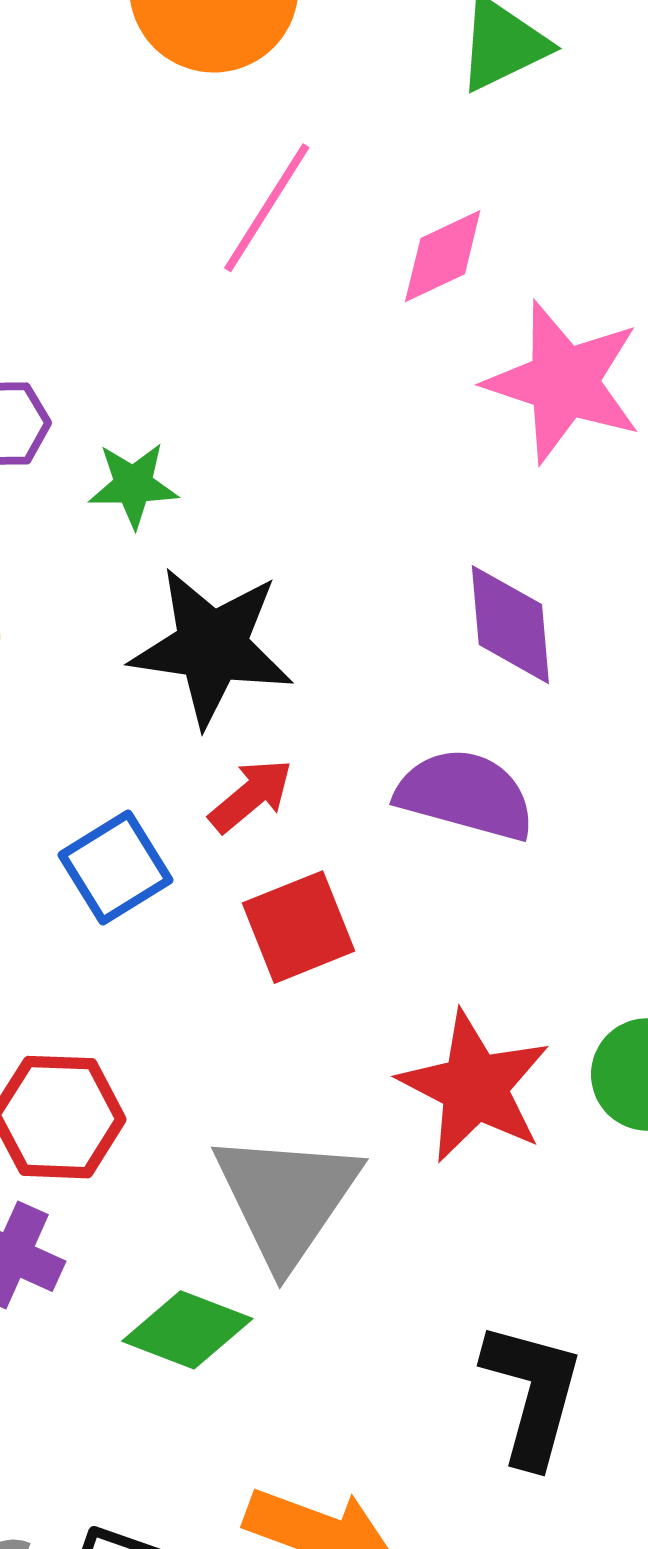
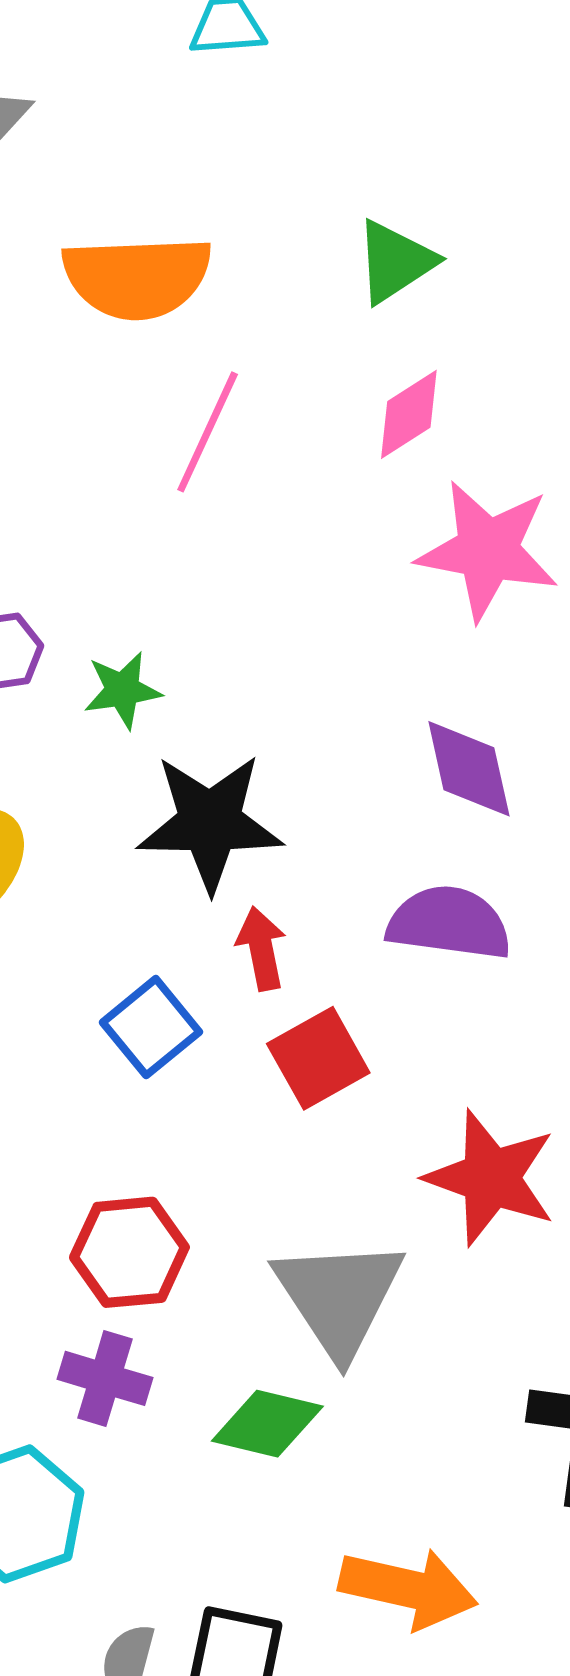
pink diamond: (443, 256) -> (409, 414), moved
red arrow: (251, 796) -> (261, 949), turned -54

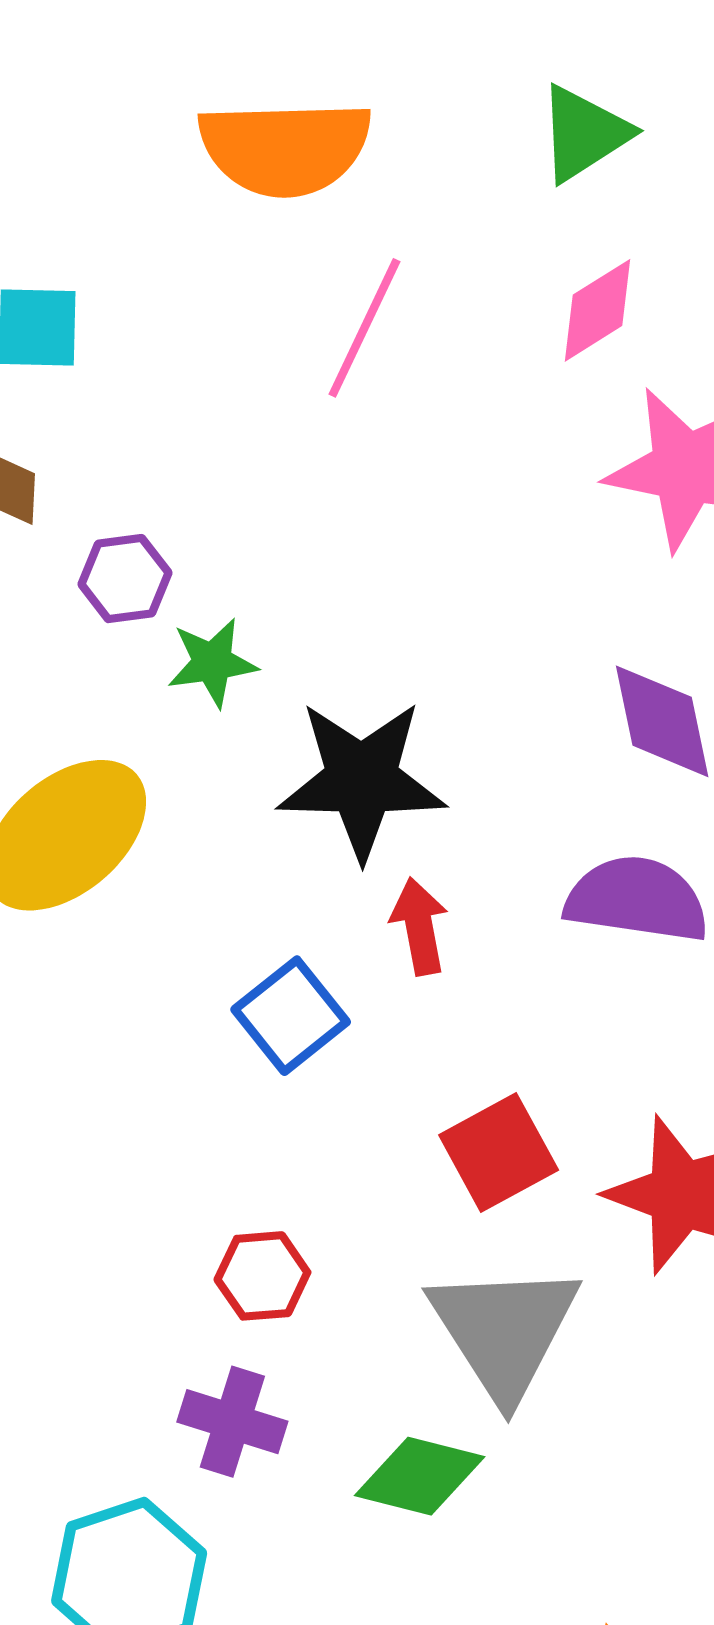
green star: (123, 690) -> (212, 663), moved
red square: (318, 1058) -> (499, 1153), moved
red hexagon: (129, 1252) -> (262, 1276), size x0.7

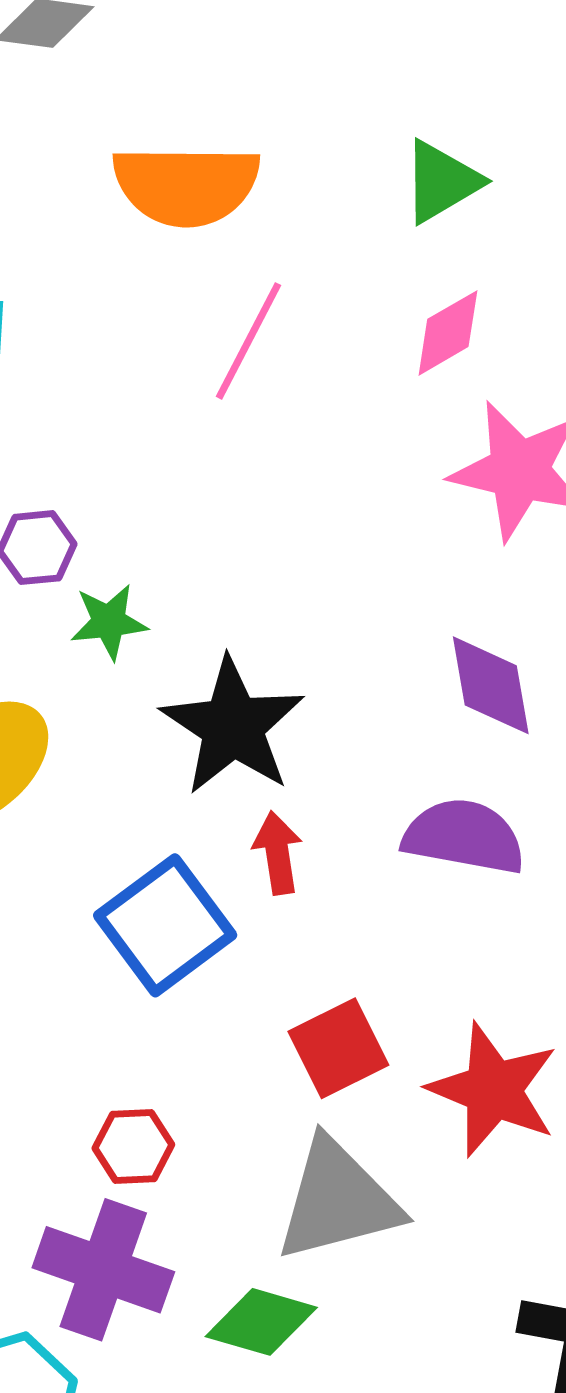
black star: (362, 780) -> (233, 726), turned 30
blue square: (291, 1016) -> (165, 925), size x1.4
gray triangle: (504, 1331) -> (338, 1200), turned 46
purple cross: (232, 1422) -> (103, 1270), size x1.5

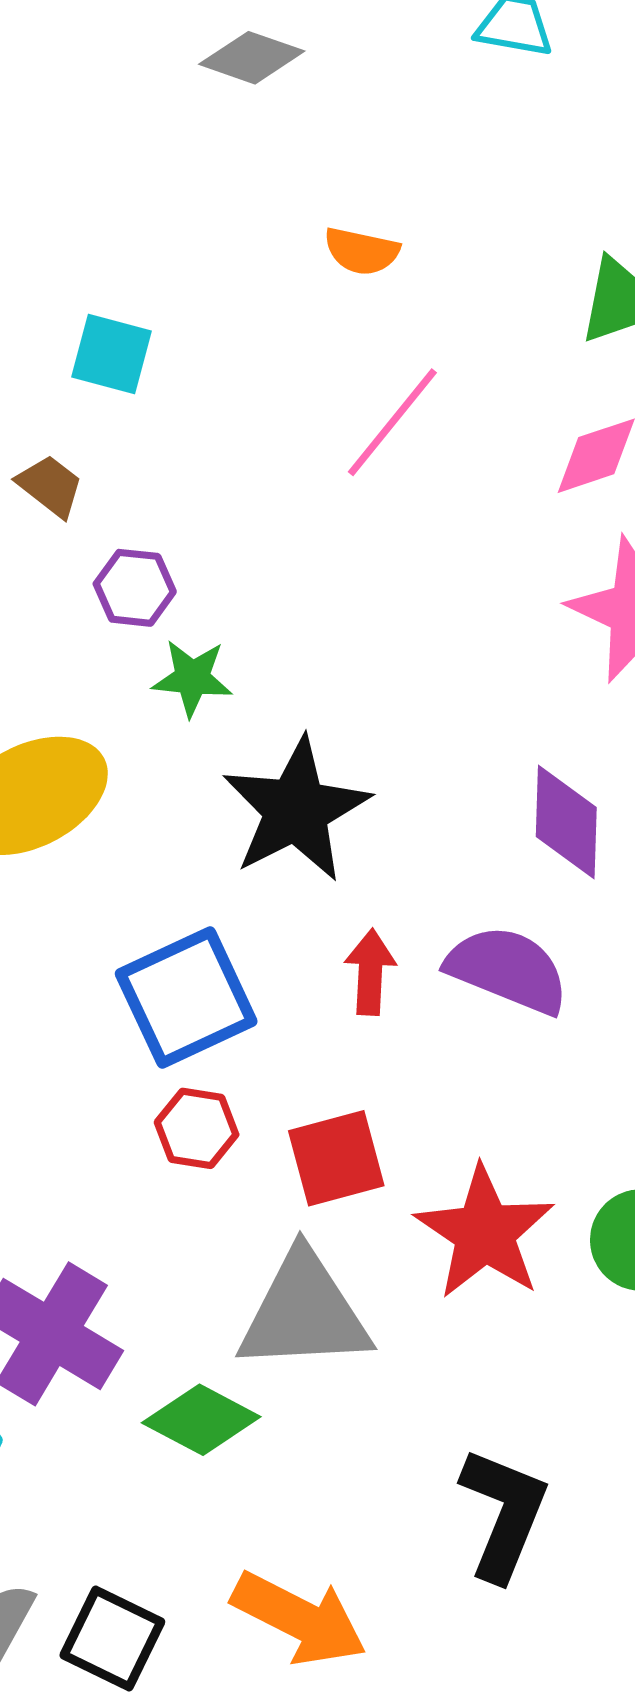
orange semicircle: (186, 185) -> (362, 251), size x0.5
red arrow: (278, 853) -> (370, 972), moved
red hexagon: (133, 1146) -> (197, 1128), moved

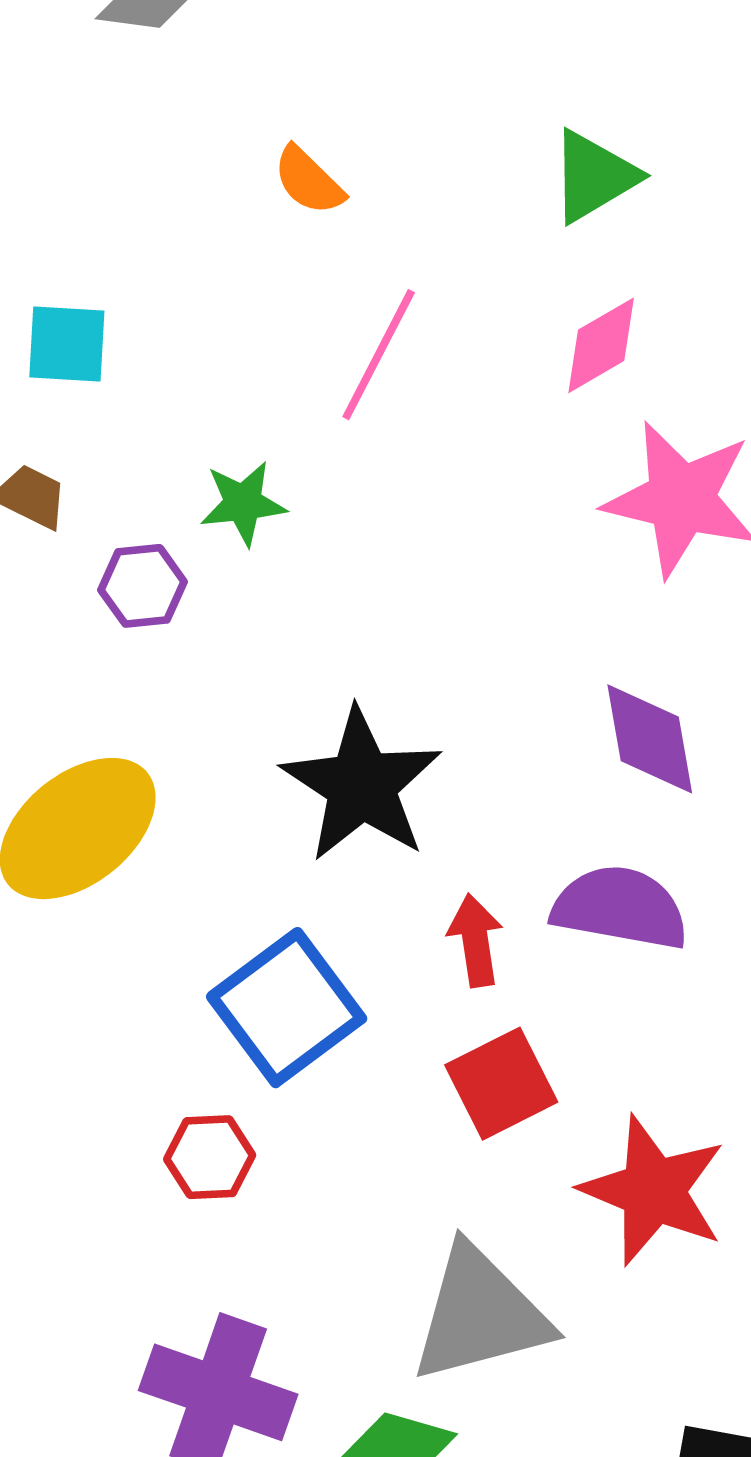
orange semicircle: (362, 251) -> (309, 181), turned 44
green star: (192, 678) -> (243, 503), moved
red hexagon: (197, 1128) -> (210, 1157), moved
red square: (336, 1158) -> (501, 1084), moved

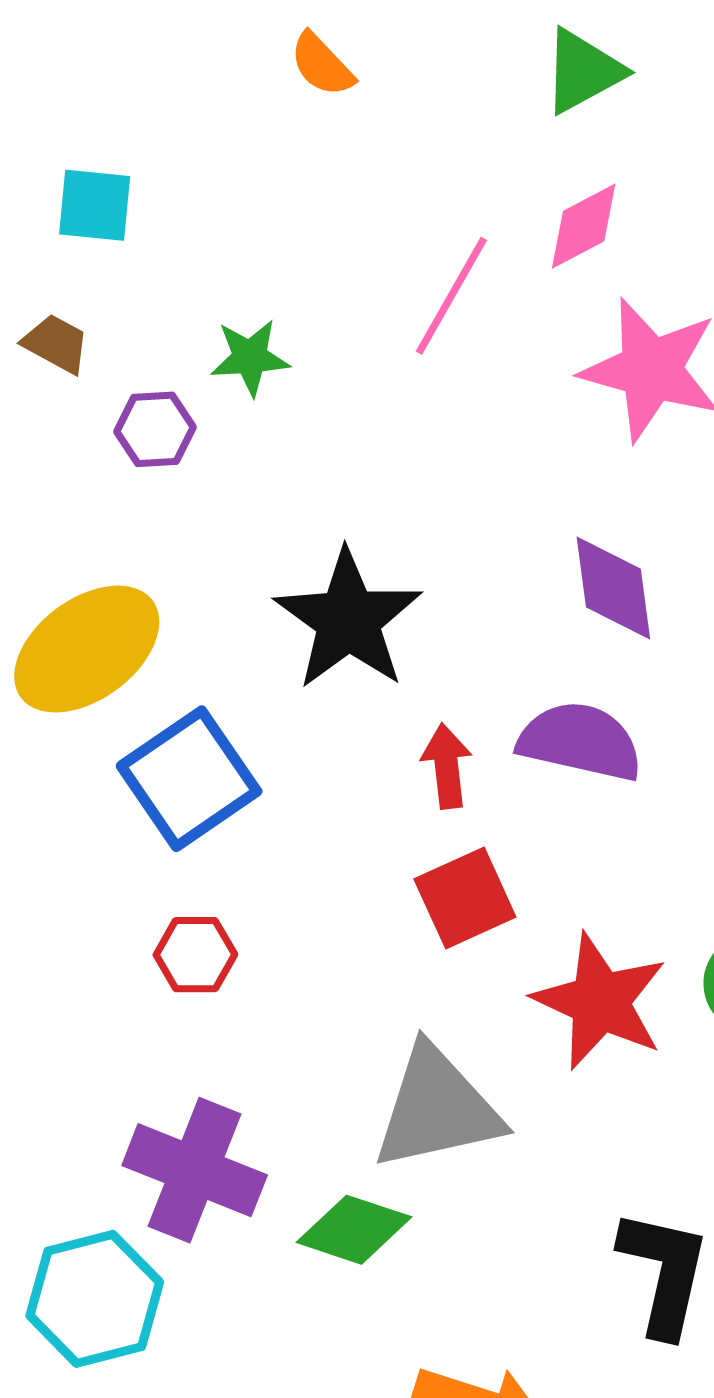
pink line: (379, 355) -> (451, 296), moved
blue square: (287, 1008) -> (189, 779), moved

